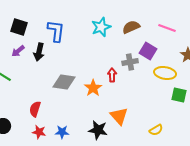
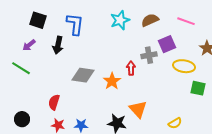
purple arrow: (18, 51) -> (29, 45), moved
purple square: (148, 51) -> (167, 44), turned 36

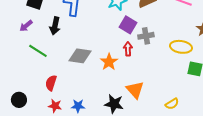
purple square: (167, 44) -> (128, 25), moved, turned -36
green line: (21, 68) -> (38, 51), moved

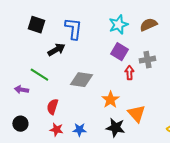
purple square: (128, 25) -> (119, 52), moved
purple arrow: (26, 26) -> (21, 90), moved, turned 48
black arrow: (55, 26) -> (56, 50), turned -132
orange star: (109, 62) -> (110, 100), moved

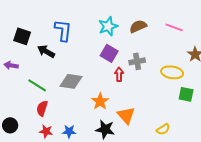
black square: (36, 25) -> (22, 36), moved
black arrow: (56, 50) -> (46, 51), turned -120
green line: (39, 75) -> (37, 85), moved
purple arrow: (21, 90) -> (11, 65), moved

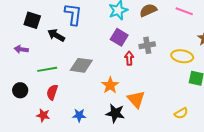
green line: (37, 85) -> (47, 69), turned -42
black circle: (10, 125) -> (20, 90), moved
yellow semicircle: (163, 129) -> (181, 113), moved
red star: (46, 131) -> (43, 115), moved

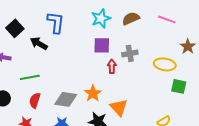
black square: (32, 20) -> (15, 28), turned 30
purple square: (119, 37) -> (102, 45), turned -30
gray diamond: (81, 65) -> (66, 99), moved

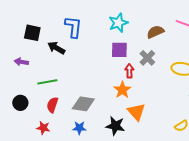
brown semicircle: (131, 18) -> (155, 32), moved
black square: (15, 28) -> (32, 33), turned -36
gray cross: (130, 53) -> (147, 58), turned -35
orange star: (93, 93) -> (122, 90), moved

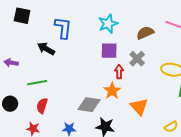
black square: (32, 33) -> (22, 16), moved
gray diamond: (83, 104) -> (89, 105), moved
orange triangle: (136, 112) -> (139, 107), moved

